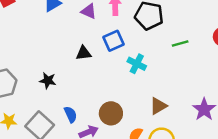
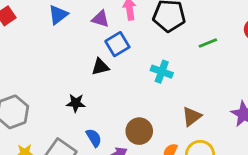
blue square: (114, 41) -> (117, 44), moved
black star: (48, 81) -> (76, 103), moved

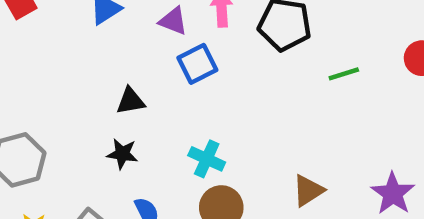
black triangle: (100, 67) -> (131, 101), moved
cyan cross: (162, 72) -> (207, 159), moved

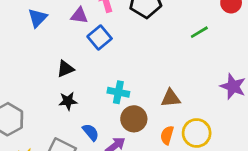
green line: (344, 74) -> (199, 32), moved
brown triangle: (308, 191) -> (171, 98), moved, turned 40

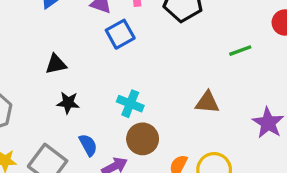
black triangle: (65, 69) -> (56, 64), moved
brown triangle: (171, 98) -> (207, 102), moved

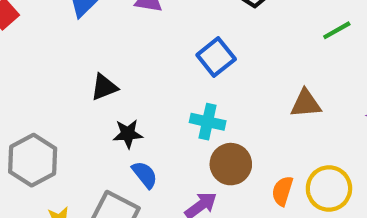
blue square: (120, 34) -> (216, 57), moved
blue semicircle: (88, 145) -> (145, 175), moved

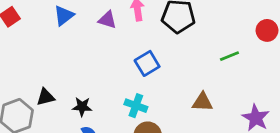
black triangle: (104, 87) -> (46, 97), moved

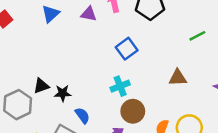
cyan cross: (136, 106) -> (120, 86), turned -36
black star: (82, 107) -> (63, 93), moved

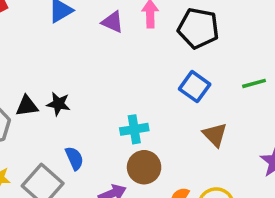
blue square: (127, 49) -> (195, 87), moved, turned -30
brown triangle: (178, 78) -> (215, 135), turned 36
black star: (63, 93) -> (58, 104), moved

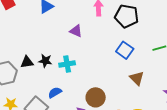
purple triangle: (113, 22) -> (76, 31), moved
cyan cross: (134, 129) -> (67, 64), moved
blue semicircle: (74, 158) -> (55, 93), turned -96

